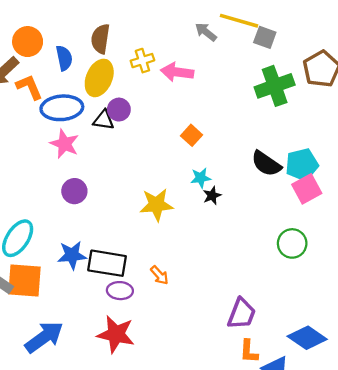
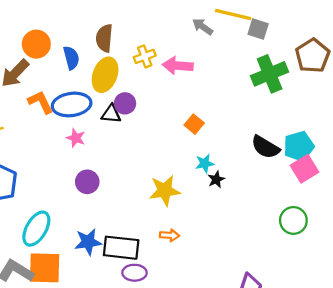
orange L-shape: (29, 87) -> (41, 102), moved
pink star: (65, 144) -> (76, 138), size x0.7
orange arrow: (159, 275) -> (169, 235), moved, turned -42

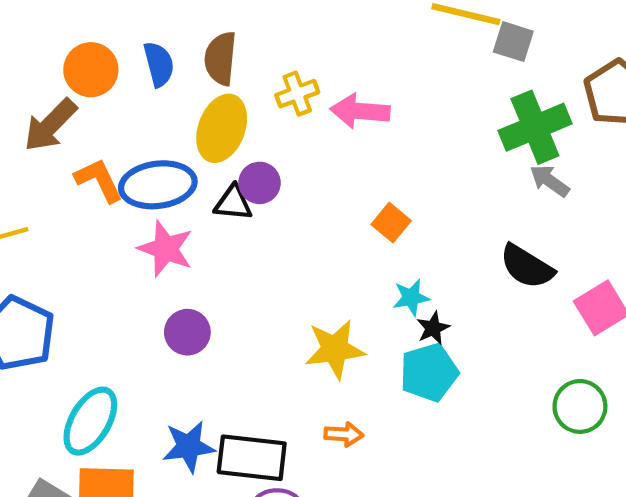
gray arrow: (203, 27) -> (550, 181), moved
blue semicircle: (71, 58) -> (159, 64), moved
pink star: (76, 138) -> (166, 249), size x1.5
cyan pentagon: (299, 146) -> (429, 372), moved

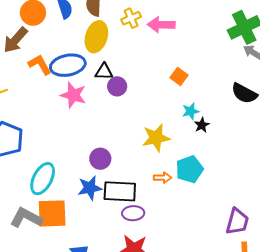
purple circle: (259, 183) -> (117, 86), moved
purple circle: (187, 332) -> (100, 159), moved
cyan pentagon: (429, 372) -> (189, 169), moved

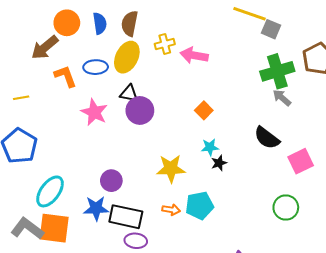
blue ellipse: (68, 65) -> (96, 67), moved, size x0.7
purple circle: (117, 86) -> (140, 110), size x1.4

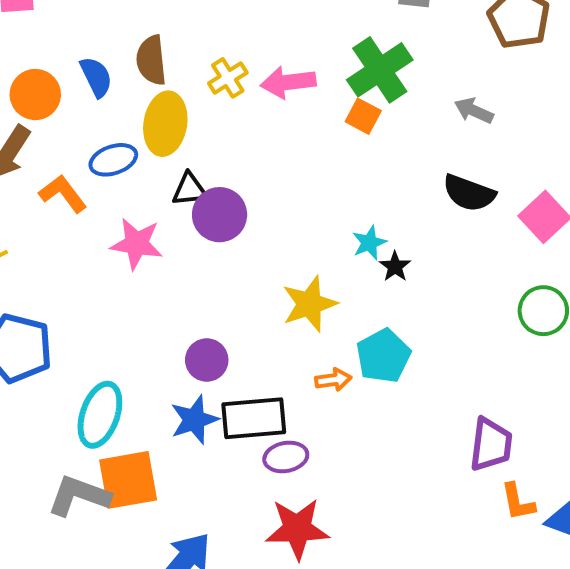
green cross: (277, 71) -> (380, 70), moved
orange square: (204, 110) -> (363, 116), moved

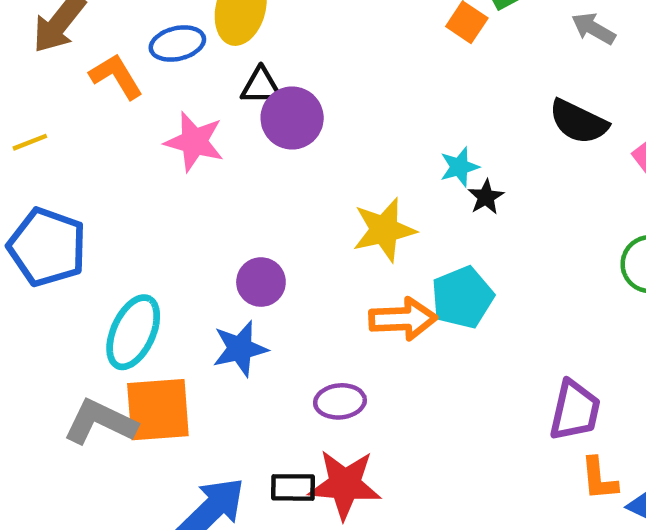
orange arrow: (333, 380) -> (403, 319), size x1.6
black rectangle: (254, 418) -> (293, 487), moved, size x0.6

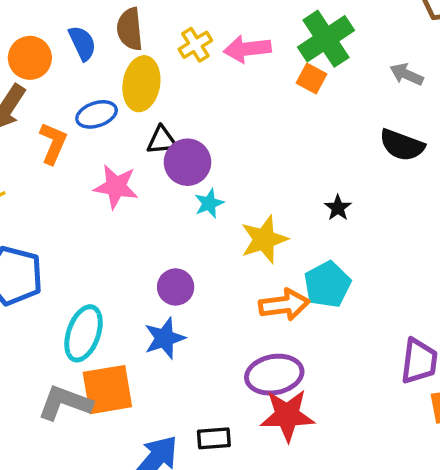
orange L-shape: (116, 76) -> (53, 143), turned 60
cyan star: (459, 167) -> (209, 203), moved
purple ellipse: (340, 401) -> (274, 375), moved, size x1.5
red star: (345, 484) -> (287, 415), moved

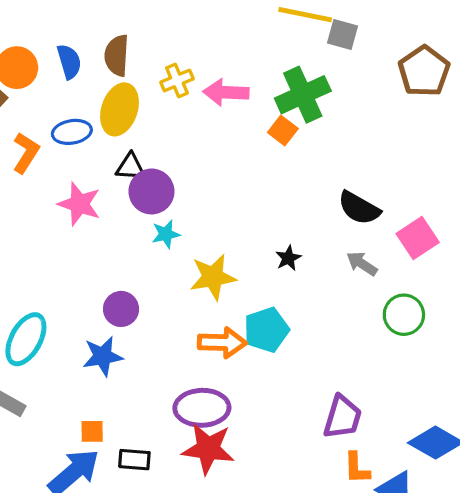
gray arrow: (407, 74) -> (362, 264), moved
orange square: (107, 390) -> (92, 431), moved, size x0.5

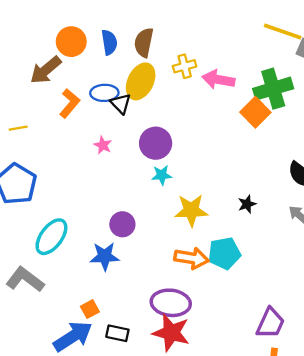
orange square: (283, 130) -> (255, 112), size x1.4
black triangle: (130, 167) -> (121, 104), moved, turned 35
pink star: (79, 204) -> (103, 145), size x0.6
orange square: (92, 431) -> (90, 309), turned -36

